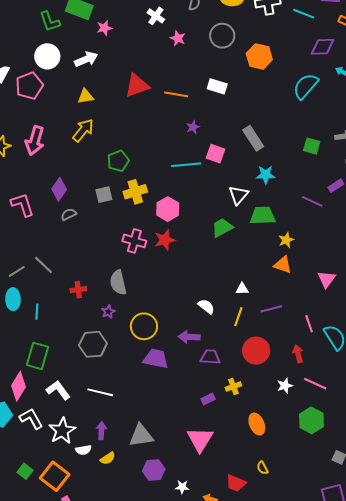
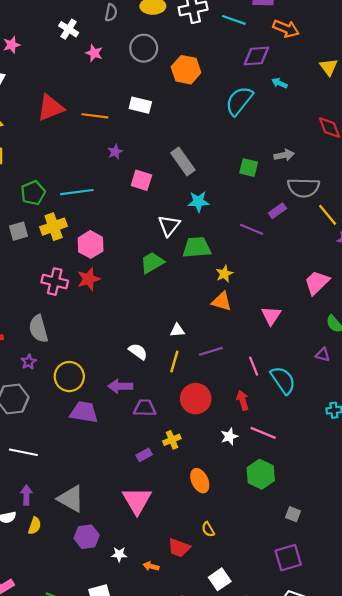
cyan line: (186, 165) -> (77, 192), moved
gray triangle: (141, 436) -> (71, 499), turned 40
yellow semicircle: (108, 458) -> (35, 526), turned -35

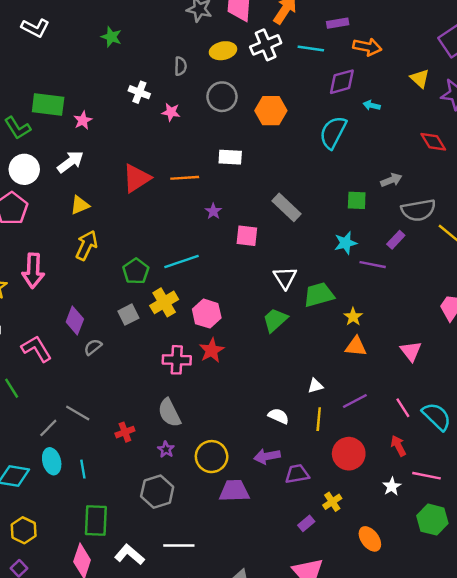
cyan star: (198, 202) -> (346, 243), moved

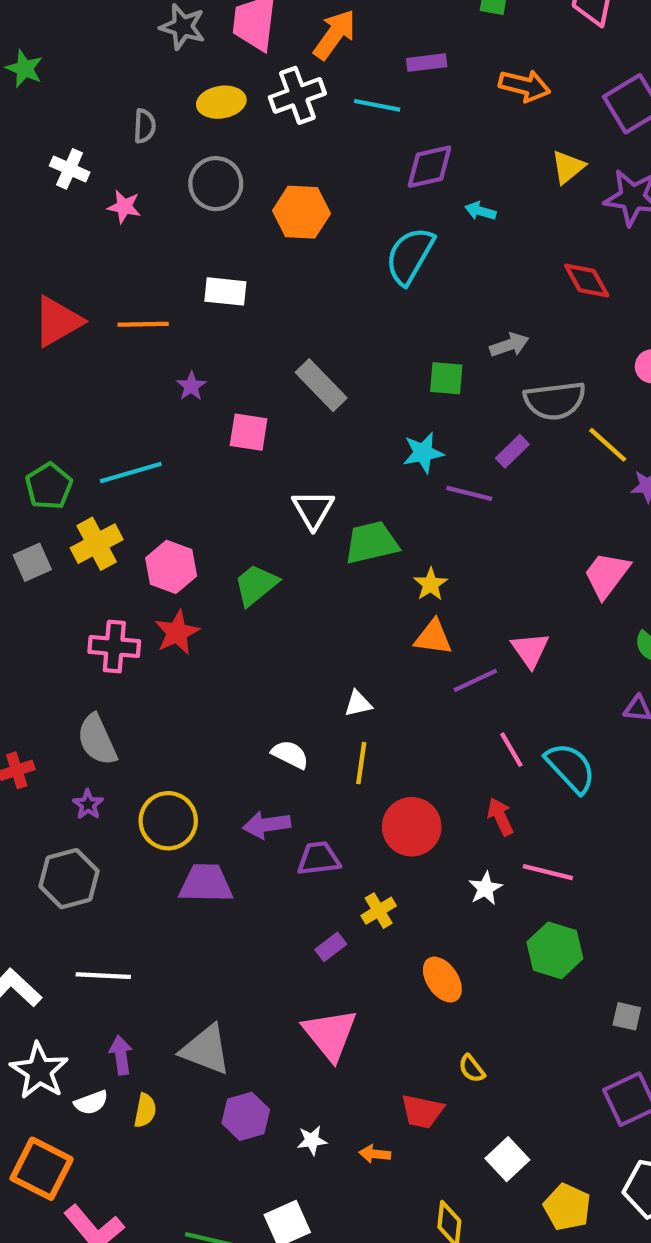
orange arrow: (367, 47) -> (525, 86), moved
yellow triangle: (420, 78) -> (568, 167), turned 36
green trapezoid: (275, 320) -> (256, 585), moved
purple line: (355, 401) -> (475, 680), moved

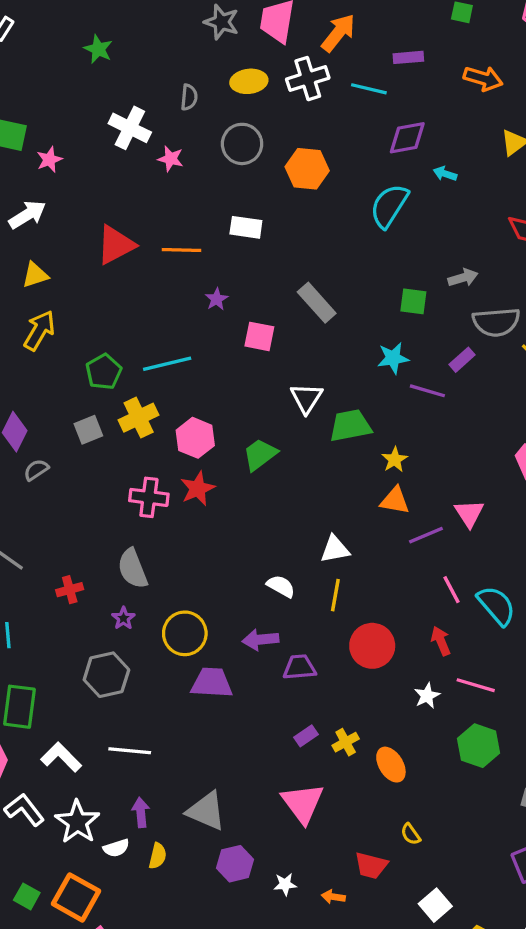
white cross: (70, 169) -> (130, 128), size x1.4
white triangle: (358, 704) -> (335, 549), size x1.4
yellow cross: (379, 911) -> (346, 742), moved

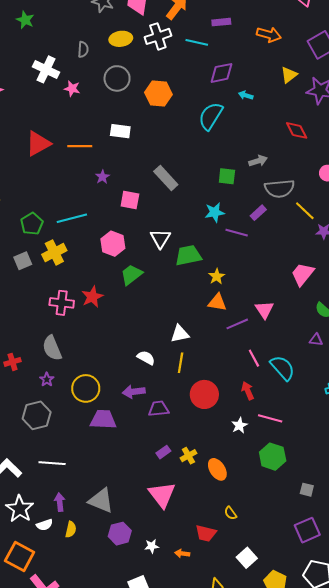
pink hexagon: (195, 438) -> (113, 244), moved

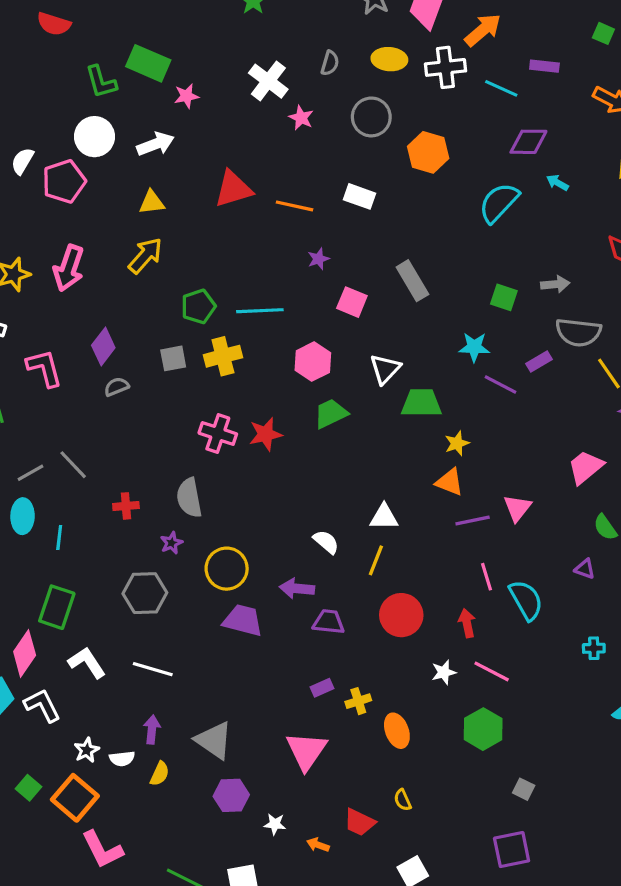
white star: (20, 509) -> (87, 750), moved, size x0.6

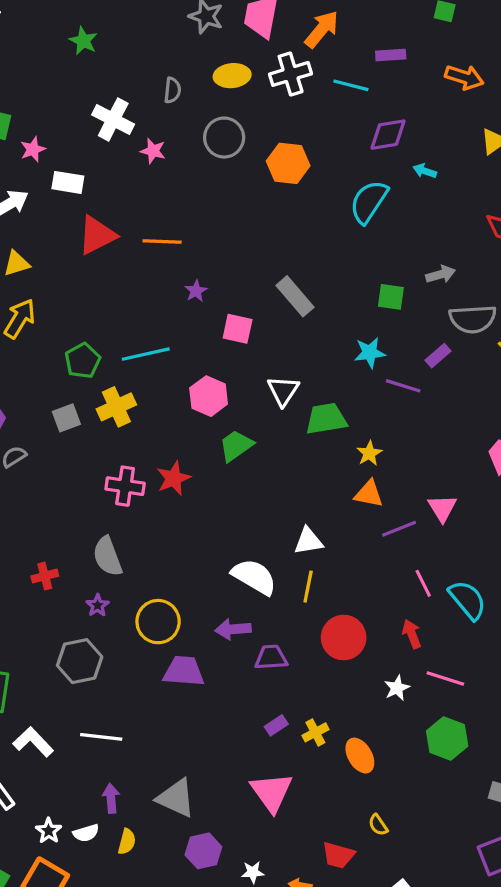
white rectangle: (360, 196) -> (68, 182), moved
white semicircle: (326, 542) -> (254, 577), size x1.6

